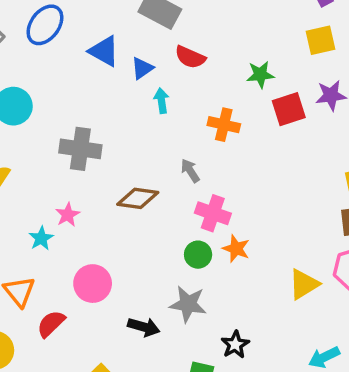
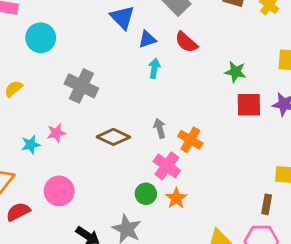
orange cross: (224, 125) -> (190, 140), moved

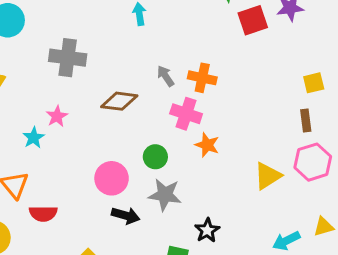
pink circle: (59, 191) -> (112, 178), moved
green circle: (146, 194) -> (155, 157), moved
red semicircle: (18, 212) -> (43, 213), turned -135

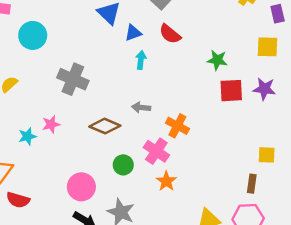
gray arrow: (166, 76) -> (141, 107), moved, turned -66
green circle: (155, 157) -> (123, 165), moved

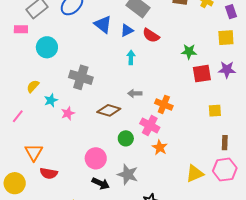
blue triangle: (133, 33) -> (127, 30), moved
cyan star: (27, 136) -> (51, 100), moved
yellow square: (267, 155) -> (215, 111), moved

